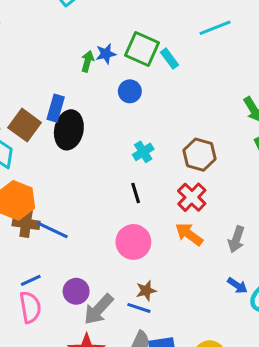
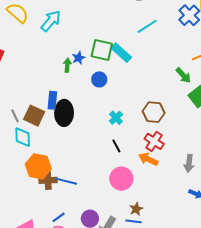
cyan rectangle: (170, 59) -> (121, 53), size x1.5
orange arrow: (189, 234) -> (148, 159), moved

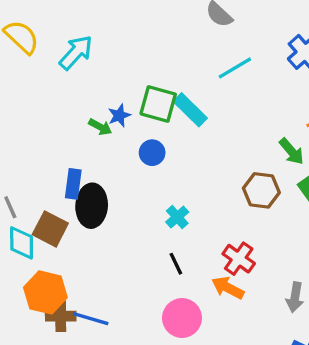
green arrow: (67, 65) -> (100, 127), turned 112
brown hexagon: (154, 112) -> (261, 190), moved
brown square: (34, 116) -> (50, 229), moved

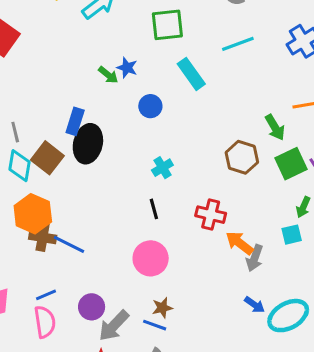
green square: (158, 104) -> (167, 25), moved, turned -32
blue star: (119, 115) -> (127, 68), turned 30
red cross: (239, 259) -> (211, 215), turned -32
orange arrow: (228, 288) -> (239, 243), moved

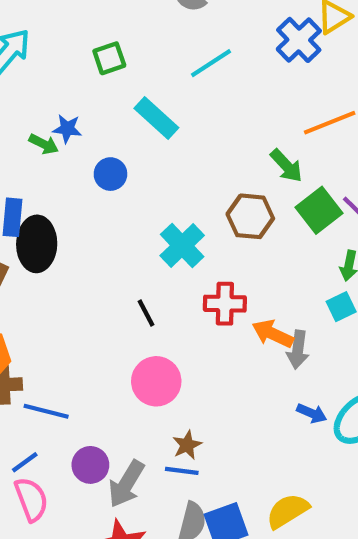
green square: (167, 25) -> (109, 58), size x0.7
cyan cross: (162, 168) -> (182, 246), moved, size x1.5
blue line: (69, 244) -> (46, 411), moved

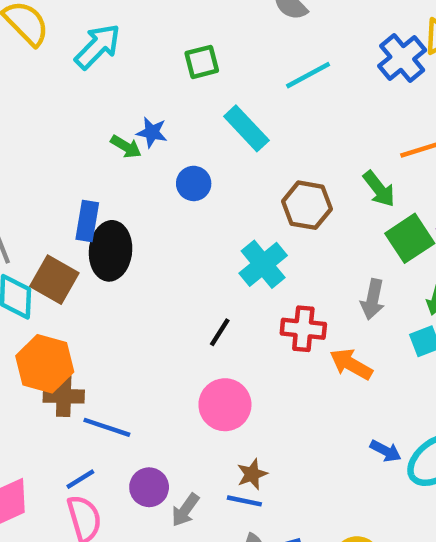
brown hexagon: (250, 216) -> (307, 205), moved
black line: (146, 313) -> (220, 332), turned 56
gray arrow: (298, 350) -> (373, 299), moved
gray arrow: (126, 484) -> (185, 510), size x0.7

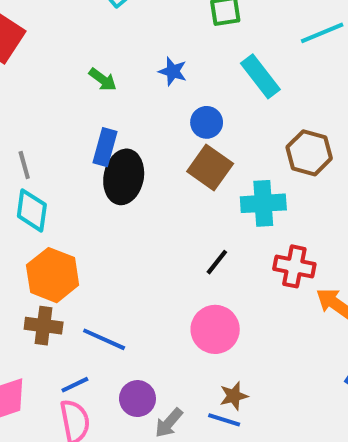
green arrow: (126, 147) -> (103, 80), moved
cyan cross: (263, 264) -> (263, 203), turned 30
brown square: (54, 280) -> (210, 168), moved
brown cross: (64, 396) -> (44, 326), moved

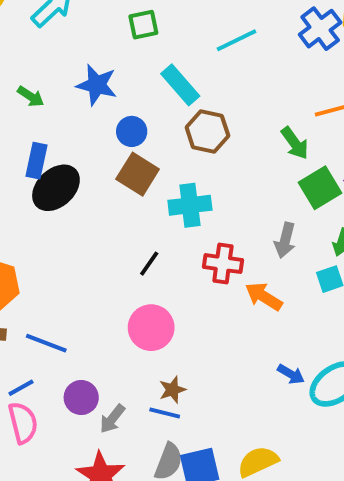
blue star: (173, 71) -> (97, 85), size x1.5
brown hexagon: (309, 153) -> (207, 131), moved
black ellipse: (124, 177) -> (56, 188), turned 39

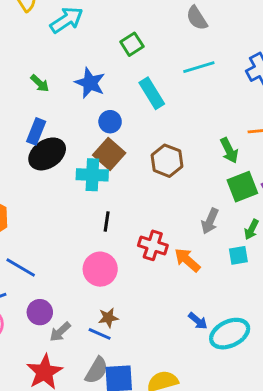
green square: (143, 25) -> (132, 44), turned -30
brown hexagon: (207, 131) -> (167, 161), moved
cyan cross: (190, 205) -> (92, 175), moved
black line: (149, 264) -> (107, 221), turned -36
red cross: (223, 264) -> (153, 245), moved

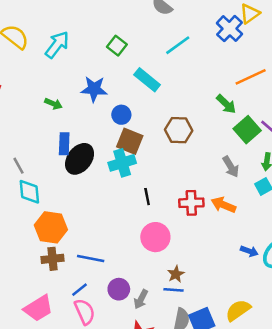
gray arrow: (210, 221) -> (231, 167), turned -35

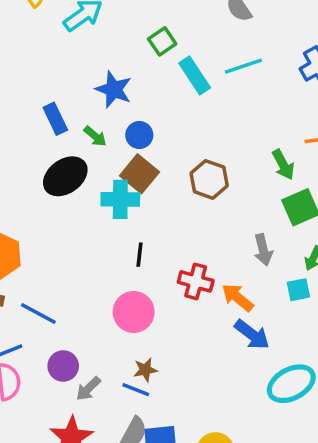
cyan rectangle: (147, 80) -> (195, 75), moved
green arrow: (53, 104) -> (95, 136), moved
blue rectangle: (64, 144) -> (55, 119), moved, turned -45
blue arrow: (249, 251) -> (252, 335), moved, size x1.5

